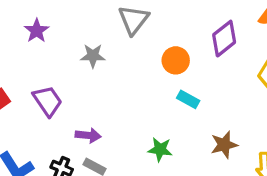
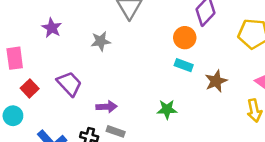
orange circle: (176, 60) -> (185, 38), moved
brown star: (224, 145) -> (216, 81), moved

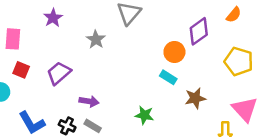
gray star: (101, 41) -> (96, 39), turned 30
purple trapezoid: (69, 84) -> (59, 73), turned -100
red square: (30, 88) -> (21, 70), turned -35

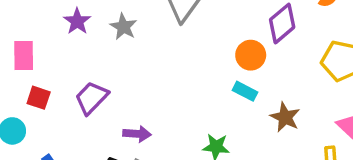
gray star: (96, 39) -> (123, 27), moved
brown star: (195, 98) -> (285, 117), turned -30

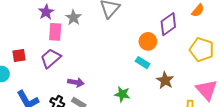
pink rectangle: (24, 55) -> (55, 32), moved
red square: (39, 98) -> (19, 55), turned -32

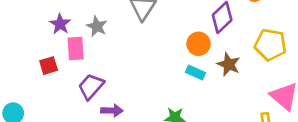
red square: (19, 55) -> (49, 66), moved
purple trapezoid: (51, 58) -> (91, 87), moved
brown star: (165, 80) -> (229, 64), moved

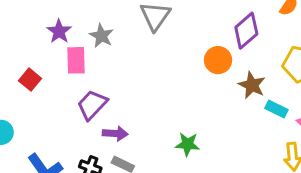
red square: (49, 66) -> (30, 80), moved, turned -36
cyan rectangle: (195, 73) -> (276, 109), moved

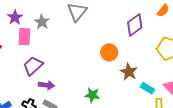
orange circle: (218, 60) -> (109, 52), moved
brown star: (252, 85) -> (129, 72), moved
cyan rectangle: (276, 109) -> (147, 88), moved

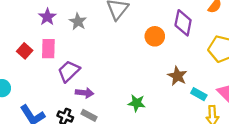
purple diamond: (135, 25) -> (183, 23), turned -40
pink rectangle: (24, 37) -> (48, 49), moved
orange circle: (109, 52) -> (155, 36), moved

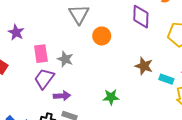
gray star: (78, 21) -> (65, 59), moved
orange circle: (155, 36) -> (102, 36), moved
pink rectangle: (48, 49) -> (41, 54), moved

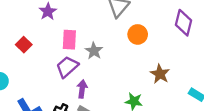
brown star: (144, 66) -> (160, 74), moved
purple arrow: (62, 96) -> (82, 89), turned -91

